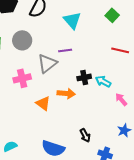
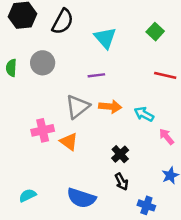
gray triangle: (47, 63) -> (78, 107), moved
black cross: (84, 77) -> (120, 154), moved, turned -32
pink cross: (22, 78) -> (43, 130), moved
orange arrow: (66, 93) -> (110, 107), moved

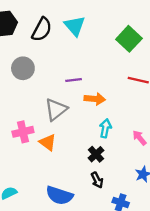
green square: (155, 32) -> (129, 39), size x1.5
cyan triangle: (105, 38) -> (75, 26), moved
orange arrow: (110, 107) -> (95, 99), moved
cyan arrow: (144, 114) -> (105, 128), moved, turned 72

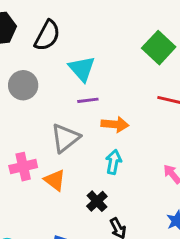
cyan triangle: (75, 26) -> (82, 69), moved
cyan arrow: (105, 128) -> (113, 162), moved
black cross: (96, 154) -> (97, 201), moved

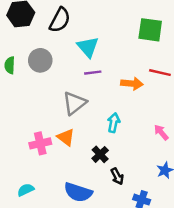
green square: (159, 48) -> (150, 30), turned -35
orange arrow: (115, 124) -> (132, 84), moved
pink cross: (23, 167) -> (40, 143), moved

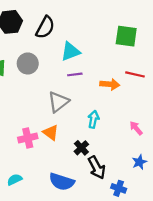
cyan triangle: (88, 47) -> (70, 51), turned 50
black arrow: (117, 176) -> (97, 168), size x1.5

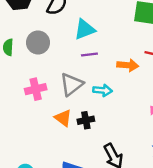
cyan arrow: (93, 119) -> (103, 90), moved, turned 84
pink cross: (28, 138) -> (36, 89), moved
black cross: (81, 148) -> (86, 120), moved, turned 32

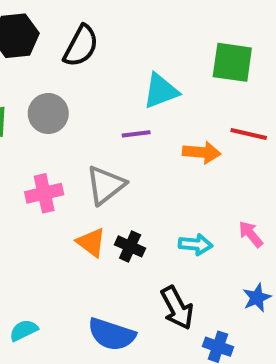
cyan triangle: (85, 29) -> (161, 91), moved
cyan arrow: (103, 90) -> (196, 244), moved
black cross: (86, 120) -> (130, 246), turned 35

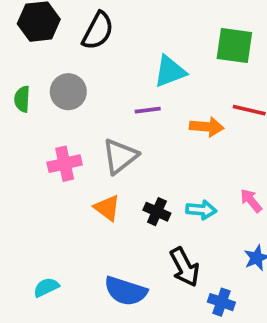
black cross: (130, 246) -> (157, 212), moved

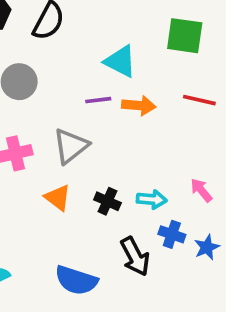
cyan triangle: (170, 71) -> (120, 61), turned 48
orange arrow: (207, 127) -> (139, 106), moved
blue cross: (221, 302) -> (172, 234), moved

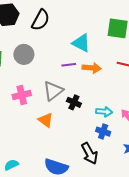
cyan arrow: (152, 199) -> (104, 112), moved
black cross: (107, 201) -> (74, 102), moved
blue cross: (172, 234) -> (103, 132), moved

